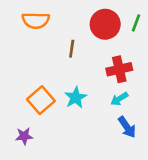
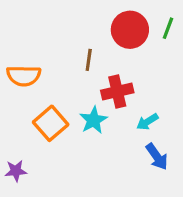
orange semicircle: (36, 20) -> (24, 76), moved
red cross: (119, 69) -> (117, 92), moved
purple star: (24, 136) -> (16, 171), moved

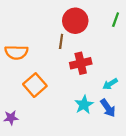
red circle: (130, 30) -> (75, 21), moved
cyan star: (93, 120) -> (84, 105), moved
cyan arrow: (147, 122) -> (110, 84), moved

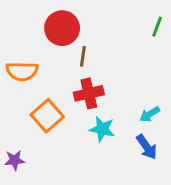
red circle: (75, 21) -> (62, 28), moved
red cross: (81, 63) -> (89, 93), moved
cyan star: (84, 105) -> (102, 129), moved, turned -30

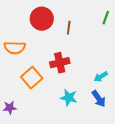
brown line: (83, 56) -> (69, 28), moved
cyan star: (102, 129) -> (69, 98), moved

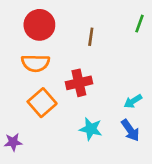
red circle: (42, 19) -> (39, 25), moved
orange semicircle: (15, 48) -> (35, 63), moved

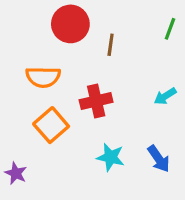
red circle: (39, 25) -> (70, 24), moved
cyan arrow: (133, 101) -> (165, 96), moved
purple star: (13, 142) -> (16, 173), turned 30

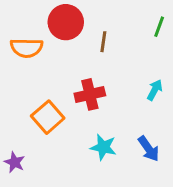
orange semicircle: (43, 77) -> (27, 48), moved
cyan arrow: (165, 96) -> (155, 90), turned 150

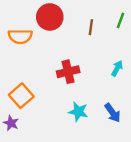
brown line: (103, 42) -> (91, 27), moved
orange square: (48, 117) -> (21, 96), moved

